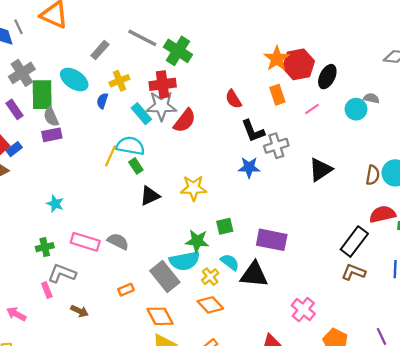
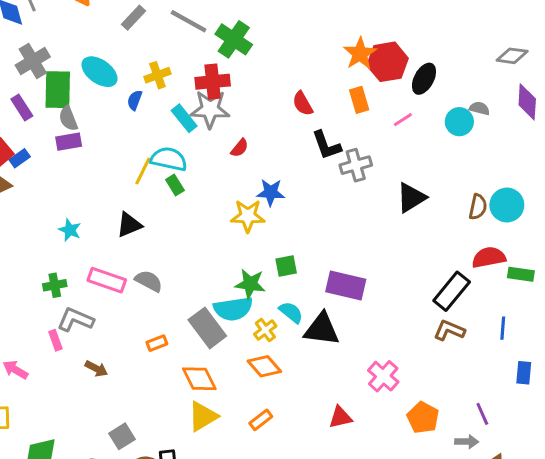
gray rectangle: (100, 50) -> (133, 18), moved
red semicircle: (185, 121) -> (240, 148), moved, size x0.6
blue star: (249, 167) -> (271, 192), moved
black triangle: (150, 196) -> (129, 225), moved

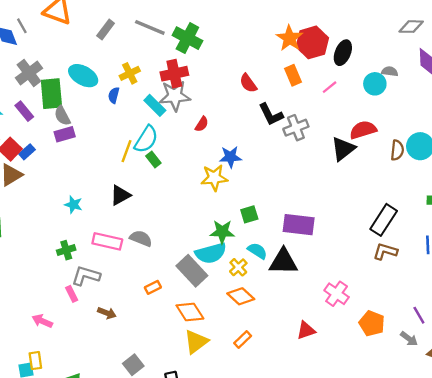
cyan semicircle: (169, 159) -> (146, 139), turned 116
red semicircle: (489, 257) -> (363, 130), moved
gray arrow: (467, 442) -> (409, 339), turned 42

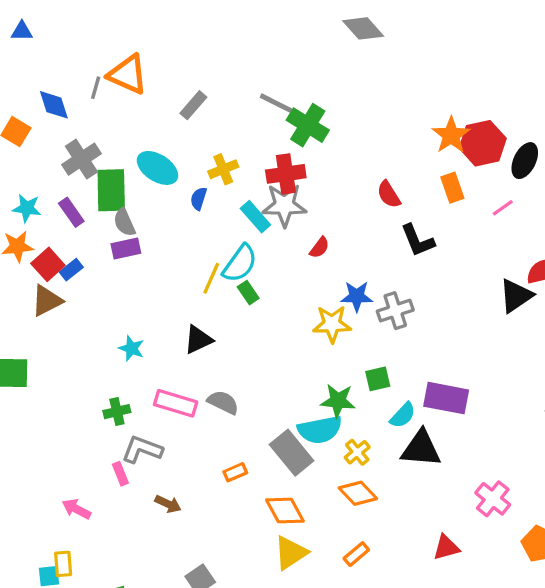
gray line: (22, 26) -> (96, 88), moved, turned 42
gray line: (150, 27) -> (280, 105), moved
gray cross: (296, 128) -> (395, 311), moved
cyan semicircle: (257, 251) -> (403, 415), moved, turned 96

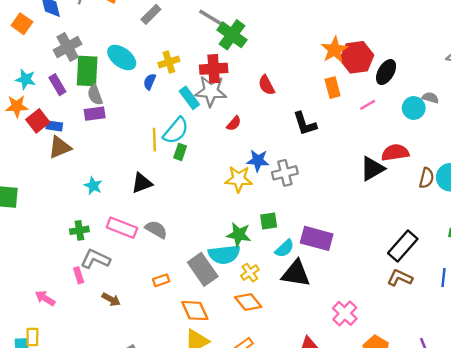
red semicircle: (389, 194) -> (266, 85), moved
blue rectangle: (71, 270) -> (54, 126), turned 42
yellow line: (211, 278) -> (154, 140), turned -30
green rectangle: (248, 293) -> (180, 152), turned 49
brown triangle: (47, 301) -> (60, 147), moved

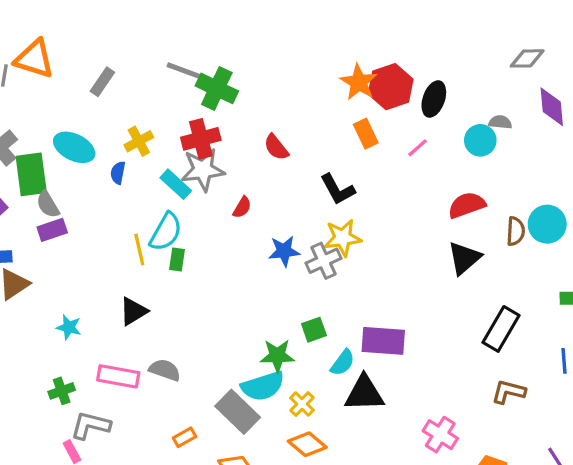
black triangle: (372, 169) -> (464, 258), moved
yellow star: (239, 179) -> (343, 238), moved
brown L-shape: (400, 278) -> (509, 392), moved

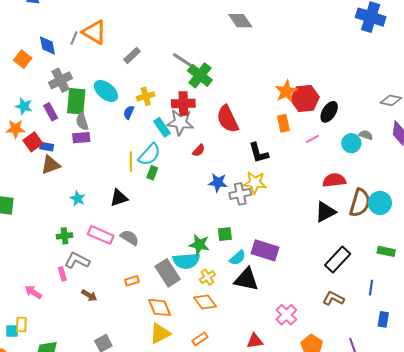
red semicircle: (276, 147) -> (228, 119), size x1.6
brown semicircle: (516, 231) -> (360, 203), size x1.6

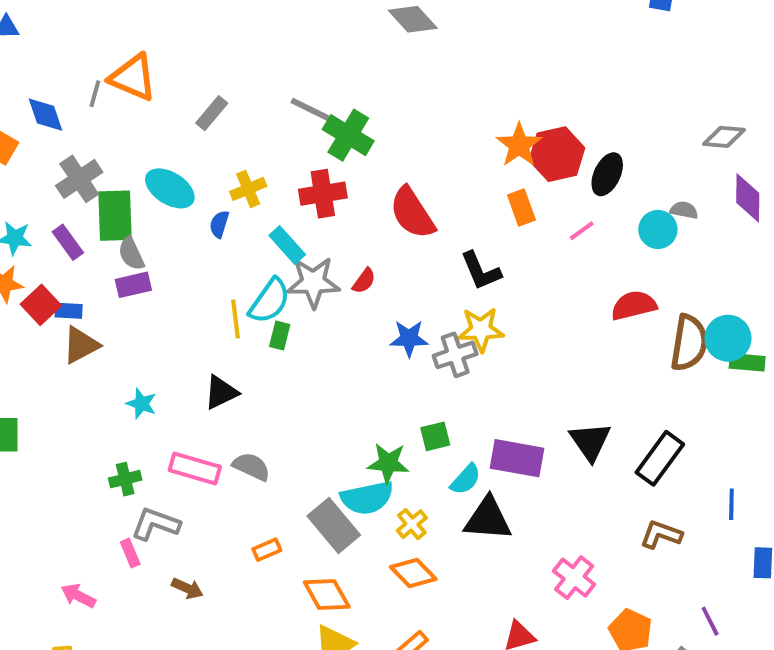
gray star: (180, 122) -> (313, 282), moved
black triangle: (325, 212) -> (590, 442), moved, turned -30
green rectangle: (386, 251) -> (747, 362), moved

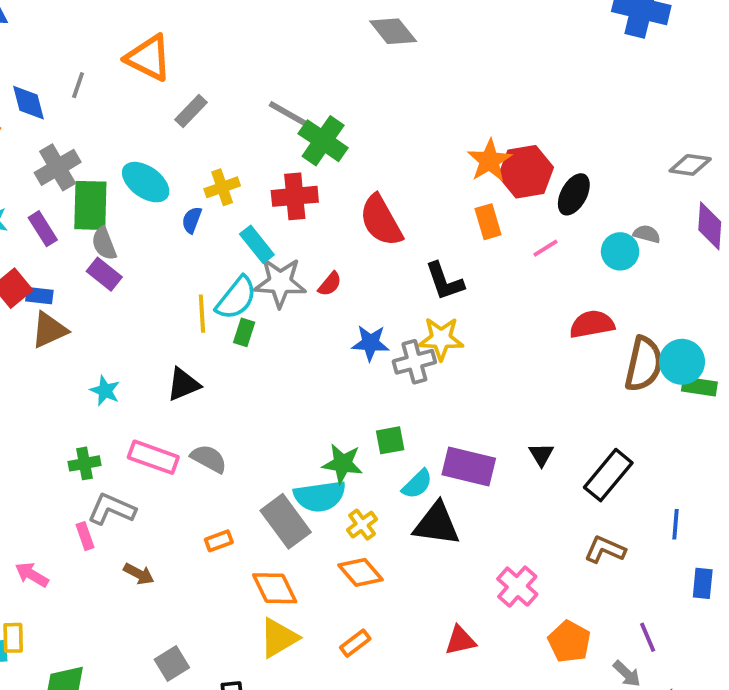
orange triangle: (133, 77) -> (149, 58), moved
purple rectangle: (133, 285) -> (104, 274), turned 48
black triangle: (590, 442) -> (541, 455), size x0.6

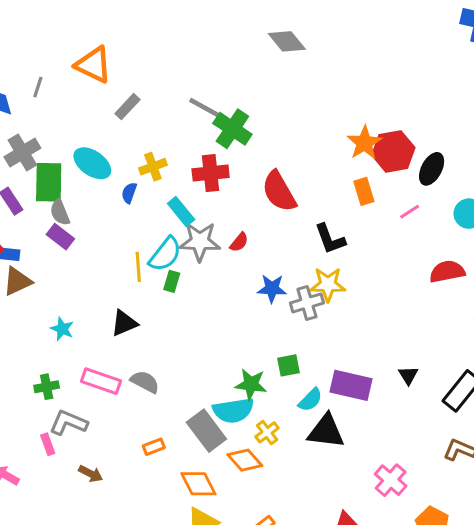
orange diamond: (360, 572) -> (245, 460), moved

